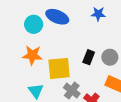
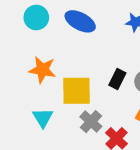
cyan circle: (34, 24) -> (36, 18), moved

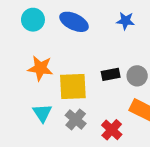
black rectangle: (117, 79) -> (111, 74), turned 54
gray cross: (91, 122) -> (76, 119), moved

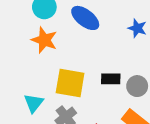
orange star: (40, 68) -> (44, 40), moved

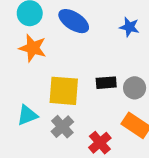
cyan triangle: (34, 103) -> (27, 115), turned 35

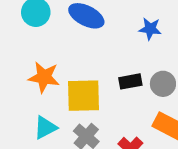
blue star: (129, 27) -> (150, 29), moved
orange star: (33, 48) -> (44, 77), moved

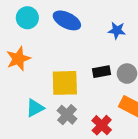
orange star: (44, 77) -> (18, 59), moved, turned -30

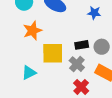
orange star: (18, 59) -> (32, 31), moved
gray cross: (67, 115) -> (77, 64), moved

